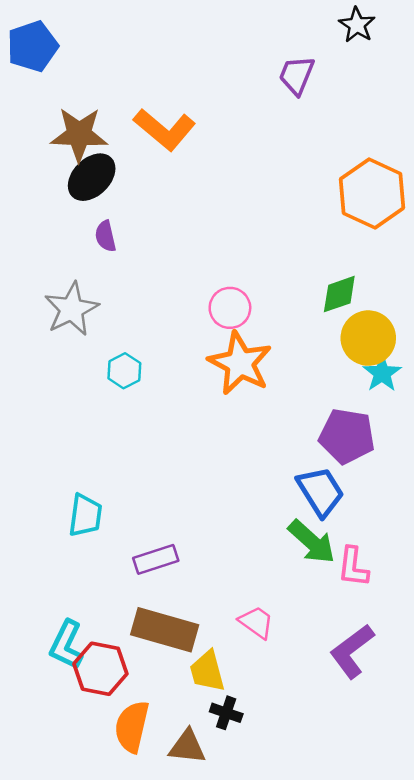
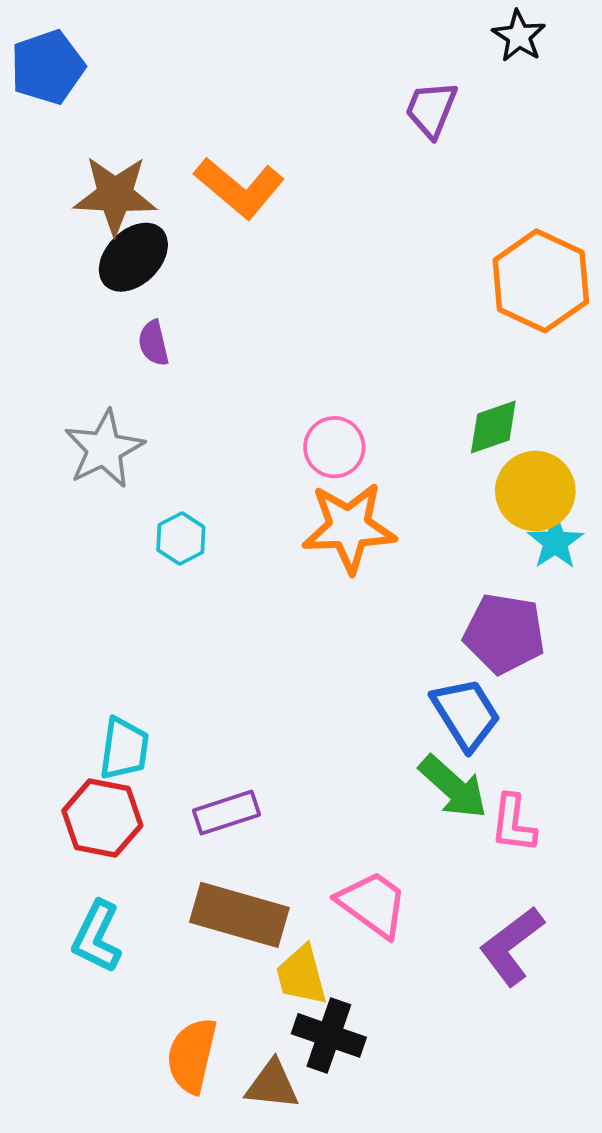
orange star: (240, 363) -> (349, 528), turned -30
pink trapezoid: (256, 622) -> (373, 904), size x1.4
red hexagon: (100, 669) -> (102, 818), moved
black cross: (226, 713) -> (329, 1035), size x1.5

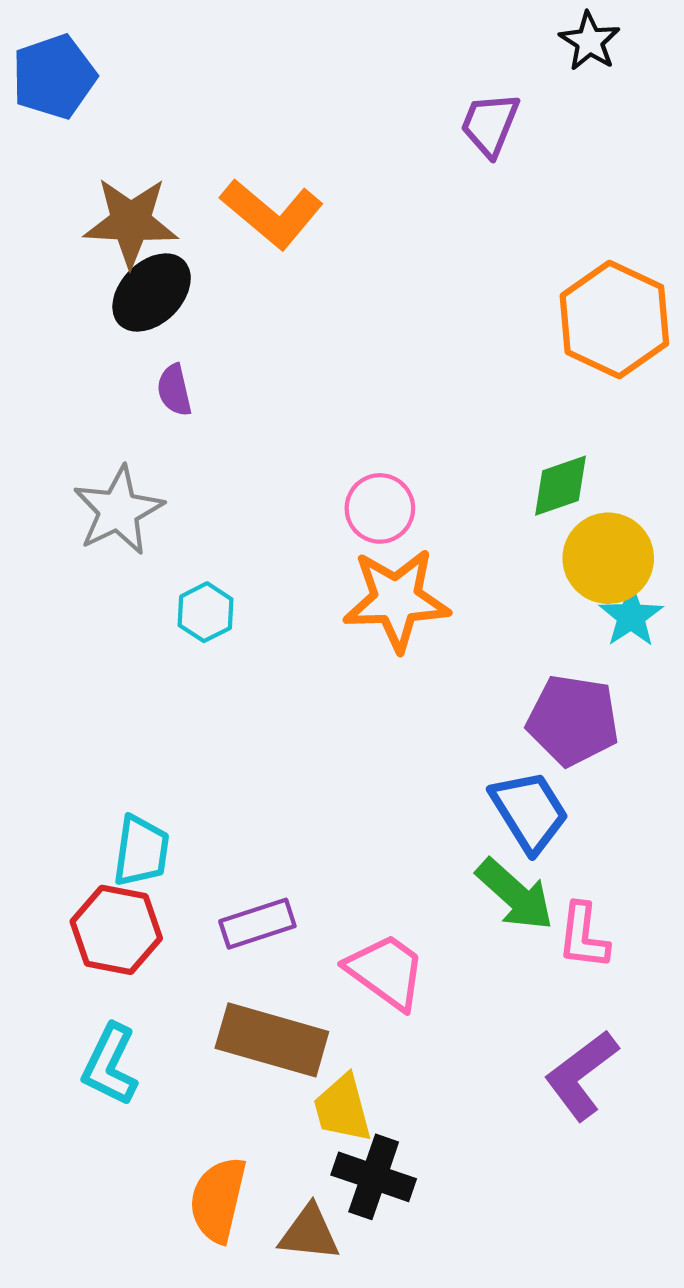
pink trapezoid: (373, 904) -> (386, 971), moved

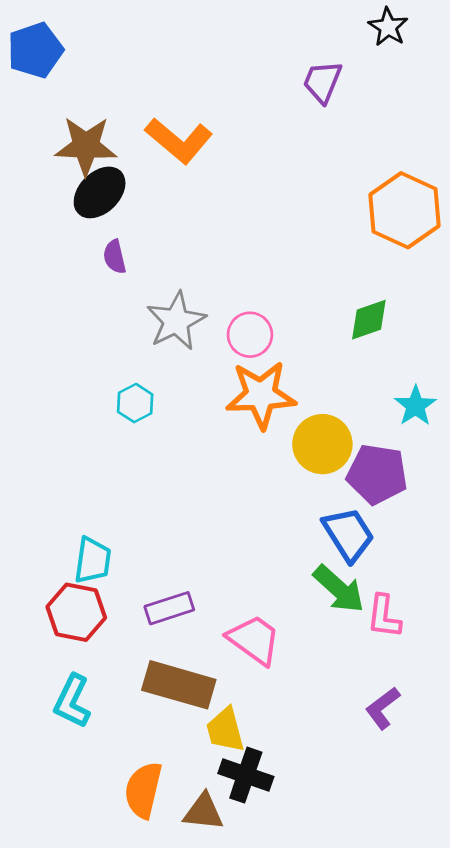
gray star: (118, 510) -> (176, 321), moved
yellow circle: (608, 558) -> (322, 444), moved
purple L-shape: (581, 1075) -> (383, 708), size x0.7

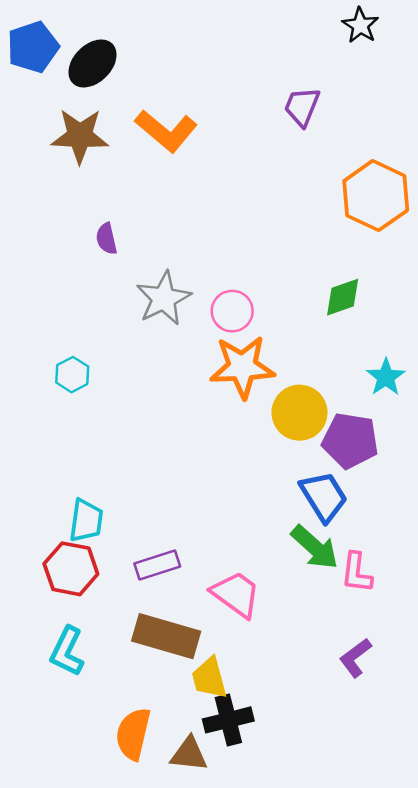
purple trapezoid: (322, 82) -> (302, 107), moved
black ellipse: (100, 192) -> (93, 63), moved
cyan hexagon: (135, 403) -> (72, 375), moved
black cross: (246, 775) -> (228, 720), turned -33

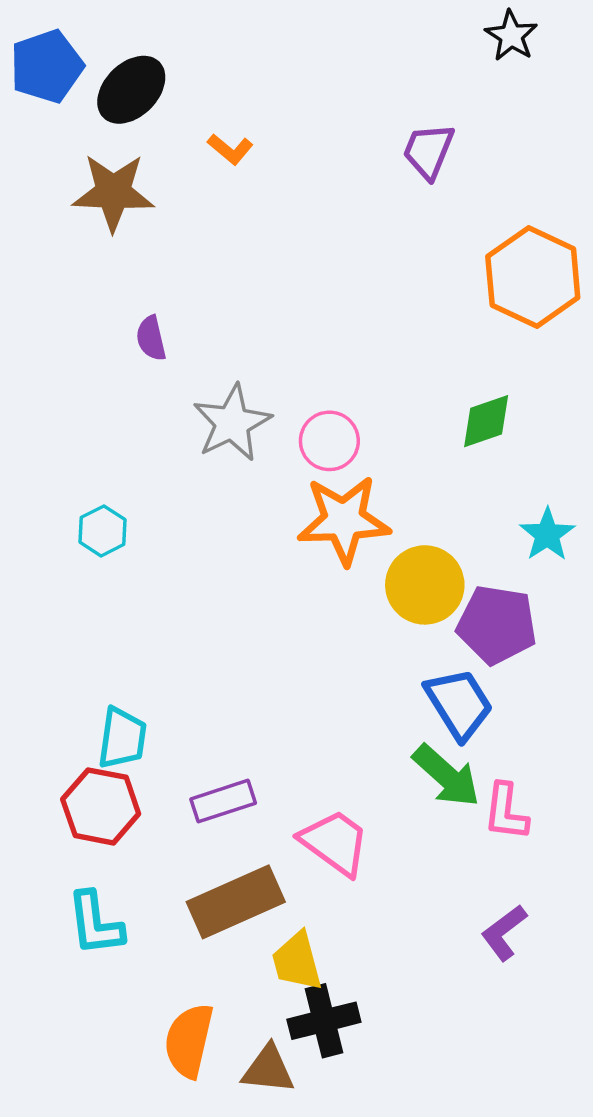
orange L-shape: (166, 131) -> (230, 149), moved, size x0.5
brown rectangle: (166, 636) -> (236, 902), turned -40
cyan L-shape: (67, 651) -> (95, 924), turned -33

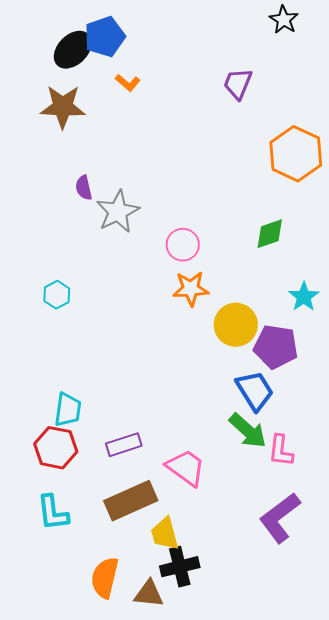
blue pentagon: (47, 66) -> (105, 37), moved
gray star: (232, 423) -> (118, 212), moved
orange star: (344, 520) -> (191, 289), size x0.7
purple L-shape: (504, 933) -> (280, 518), size x1.6

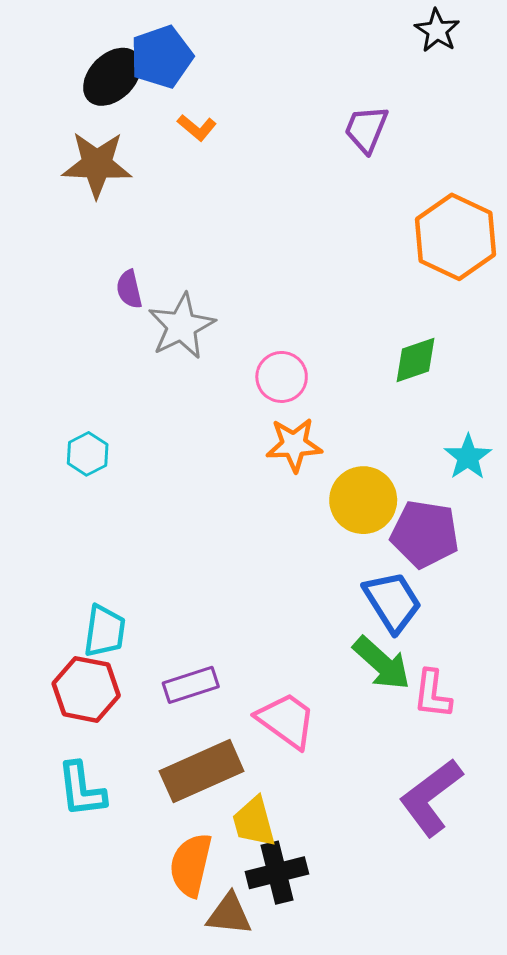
orange semicircle: (105, 578) -> (191, 865), moved

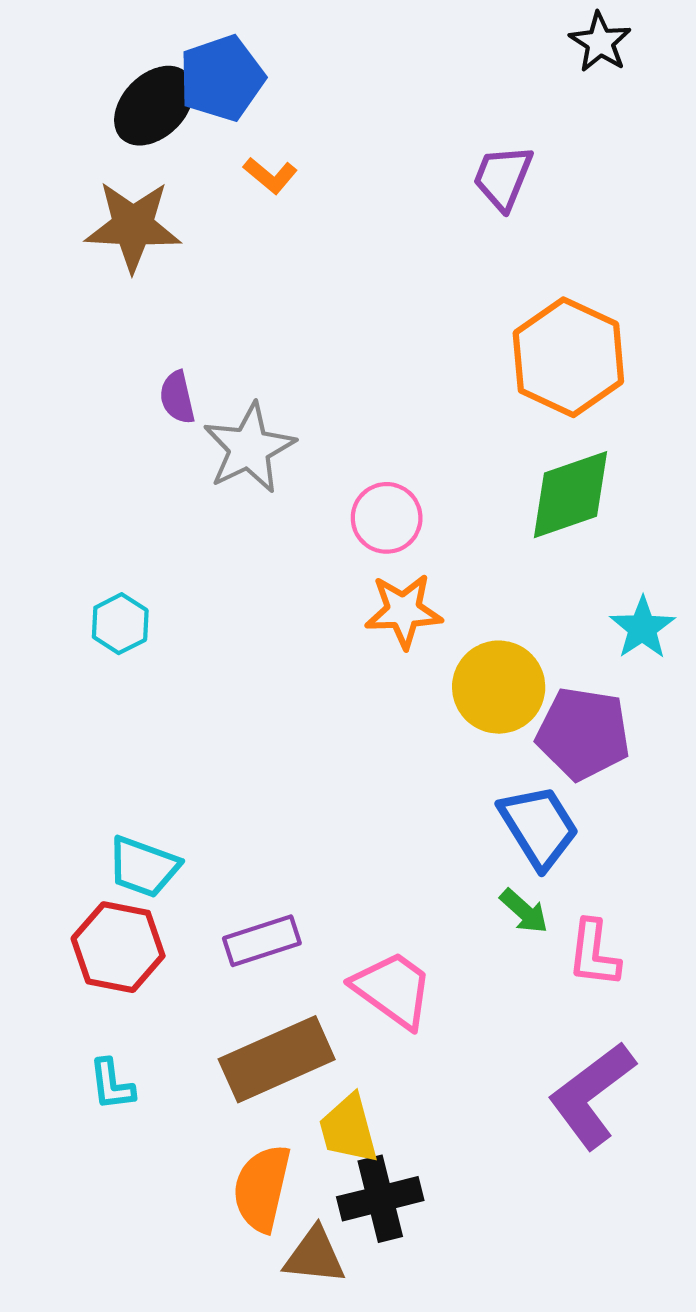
orange hexagon: (456, 237) -> (568, 357), moved
green diamond: (416, 360) -> (571, 495), size x1.4
cyan trapezoid: (105, 631) -> (143, 867), turned 102
green arrow: (382, 663) -> (524, 911), size x0.6
cyan L-shape: (81, 790) -> (112, 1085), size x0.7

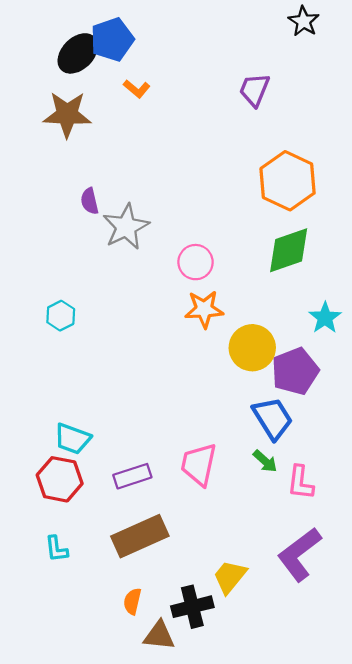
purple pentagon: (583, 734) -> (295, 371), turned -30
pink trapezoid: (393, 989) -> (199, 464), moved, turned -114
yellow trapezoid: (349, 1129) -> (230, 577), moved, turned 54
orange semicircle: (262, 1188) -> (132, 601), size x0.6

